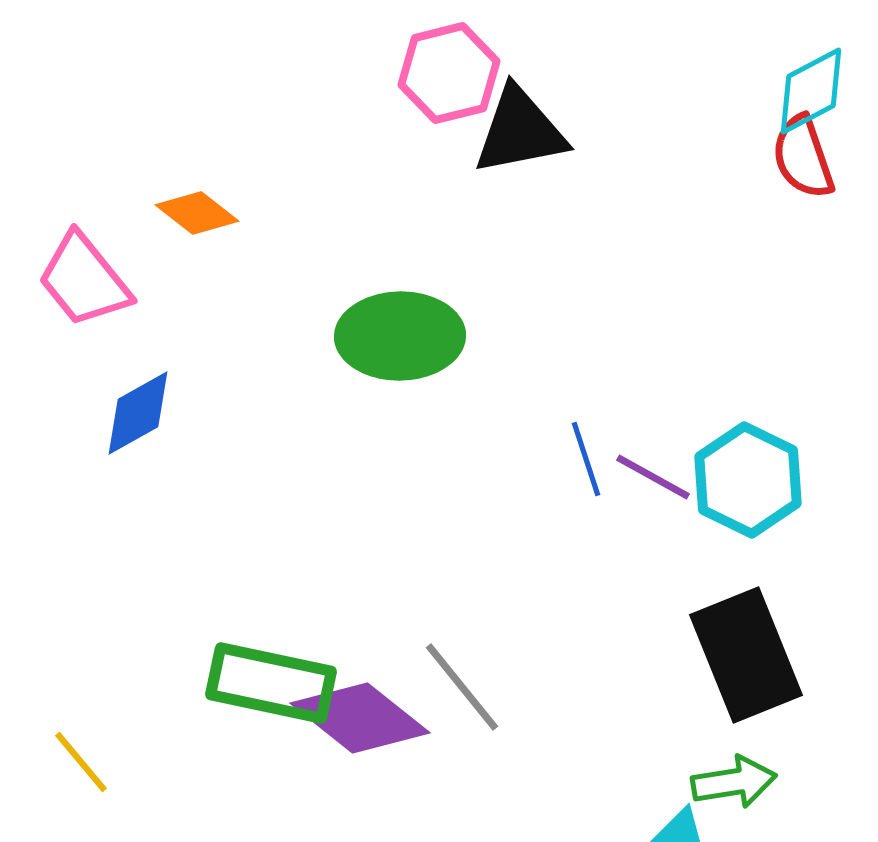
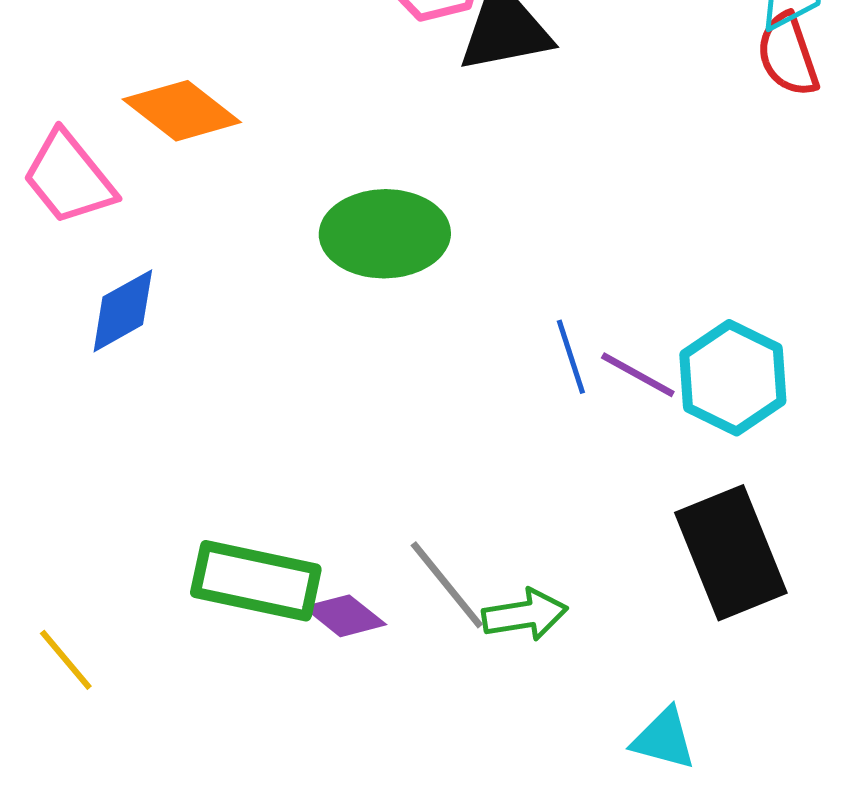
orange diamond: (197, 213) -> (182, 111), size x1.4
purple diamond: (360, 718) -> (345, 616), size x0.6
green arrow: (734, 782) -> (525, 615), moved

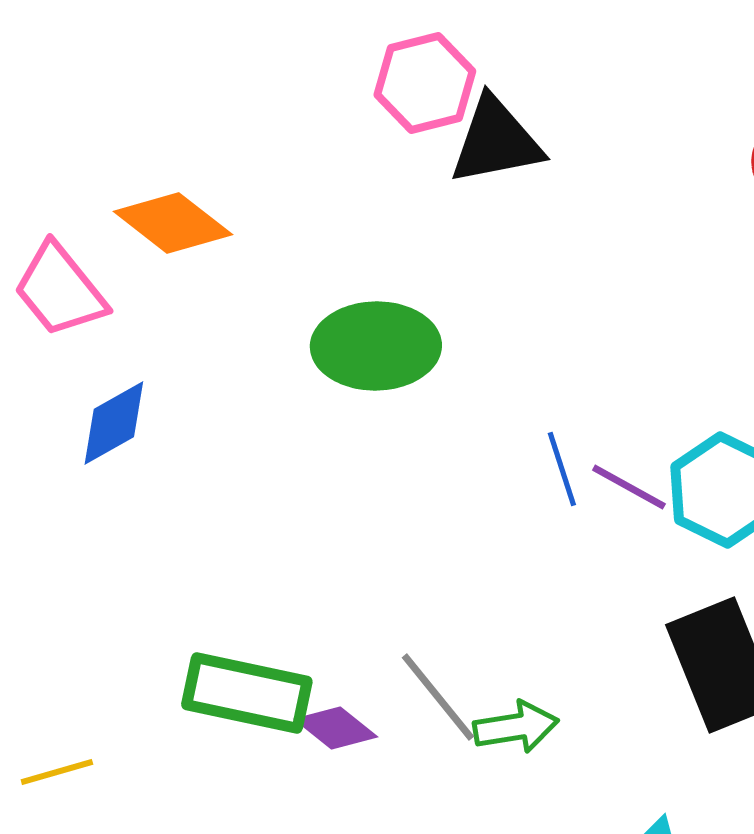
yellow line: (66, 660) -> (57, 772), turned -66

